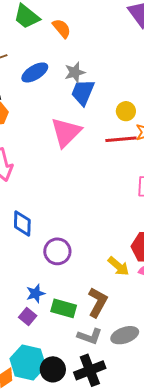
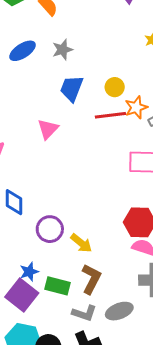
blue trapezoid: (83, 92) -> (72, 88), moved
pink triangle: (66, 132) -> (48, 129), moved, size x0.7
yellow arrow: (118, 266) -> (81, 243), moved
purple square: (28, 317) -> (22, 295), size x1.8

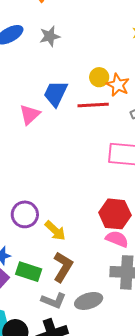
blue trapezoid: (72, 88) -> (56, 94), moved
orange star: (136, 107) -> (118, 85), moved, turned -30

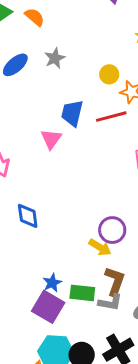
yellow circle: (99, 77) -> (109, 74), moved
purple circle: (25, 214) -> (112, 230), moved
gray L-shape: (54, 301) -> (110, 302), moved

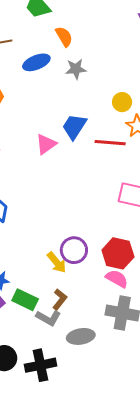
orange semicircle: (35, 17) -> (64, 37), moved
brown L-shape: (115, 281) -> (60, 299), size x0.7

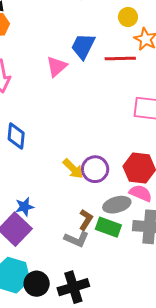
yellow arrow: (57, 262) -> (73, 169), moved
green rectangle: (25, 300) -> (108, 227), moved
gray ellipse: (81, 336) -> (117, 205), moved

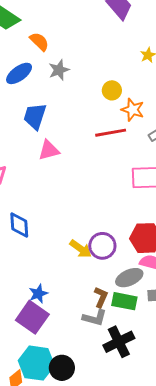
blue trapezoid: (83, 46) -> (35, 116), moved
pink triangle: (57, 66) -> (49, 150), turned 35
black cross: (73, 287) -> (119, 342), moved

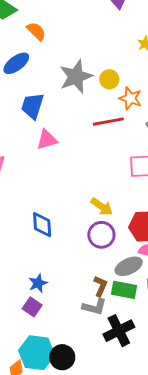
gray star: (59, 70) -> (76, 77), moved, size x1.6
blue diamond: (19, 225) -> (42, 225), moved
yellow arrow: (81, 249) -> (102, 207), moved
purple square: (32, 317) -> (32, 307), size x0.6

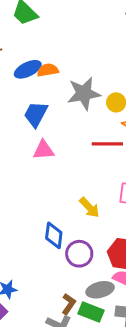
orange semicircle: (36, 31) -> (48, 70), moved, turned -65
yellow arrow: (102, 207) -> (89, 207), moved
blue diamond: (42, 225) -> (54, 235), moved

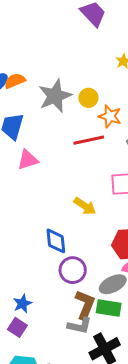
purple circle: (79, 254) -> (73, 270), moved
brown L-shape: (69, 304) -> (85, 305), size x1.4

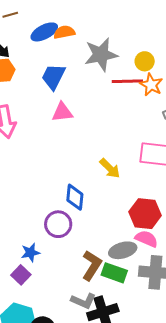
yellow circle: (88, 98) -> (145, 61), moved
red line: (89, 140) -> (127, 81), moved
purple circle: (73, 270) -> (58, 224), moved
gray L-shape: (80, 326) -> (83, 301), moved

